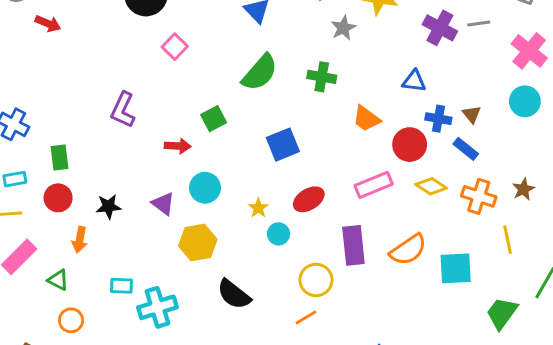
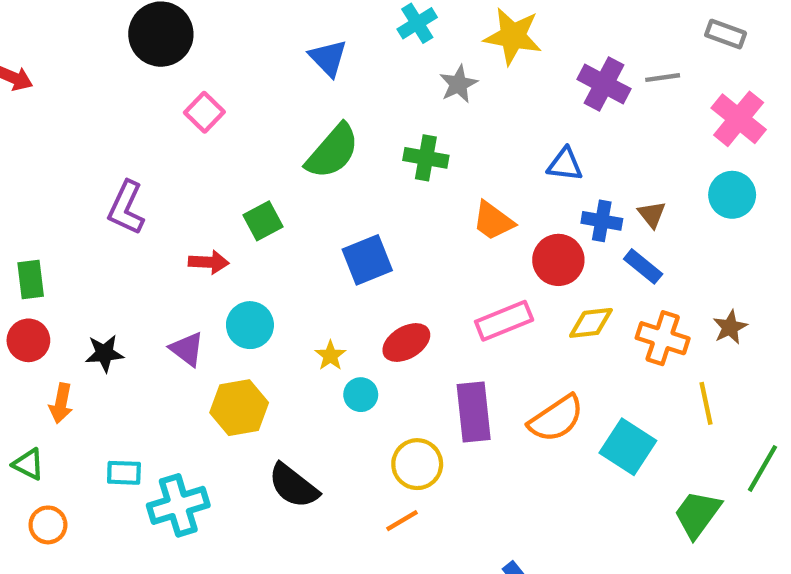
yellow diamond: (431, 186) -> (591, 323), turned -40
cyan square: (456, 268) -> (628, 447), turned 36

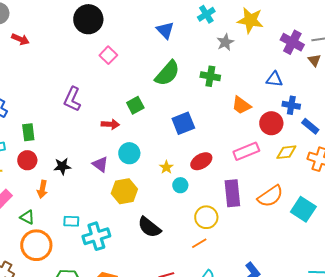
brown triangle: (652, 214) -> (314, 60), moved
orange circle: (48, 525) -> (36, 245), size x1.8

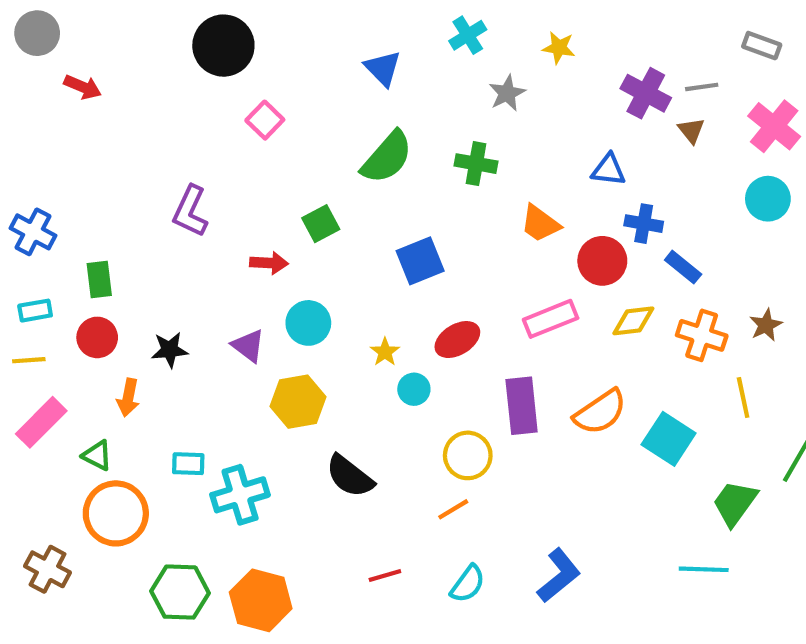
yellow star: (250, 20) -> (559, 48), size x0.6

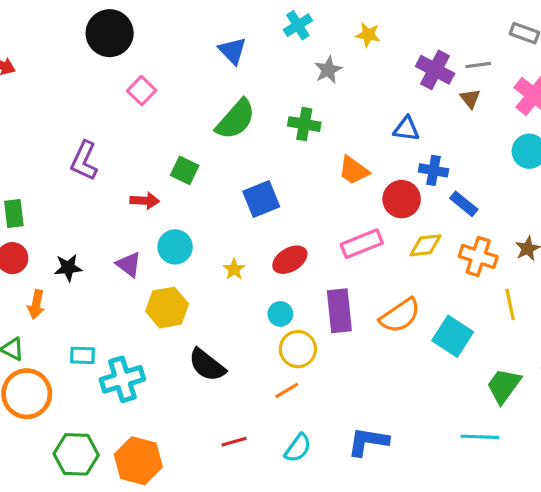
green square: (321, 224) -> (185, 170), turned -36
cyan circle: (414, 389) -> (280, 314), moved
blue L-shape: (559, 576) -> (368, 442), turned -132

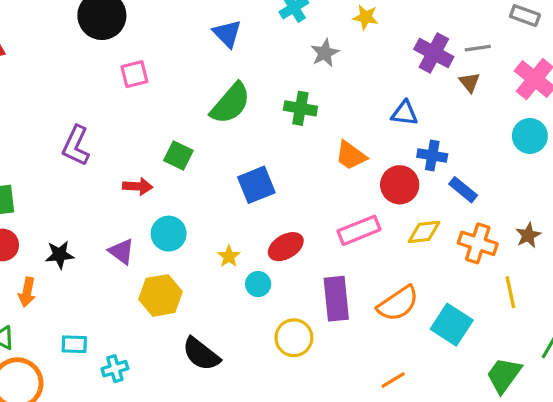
pink square: (142, 91) -> (134, 74), turned 32
cyan circle: (280, 314) -> (258, 284), moved
cyan cross: (122, 379) -> (115, 369), size x0.6
orange line: (287, 391) -> (393, 380), moved

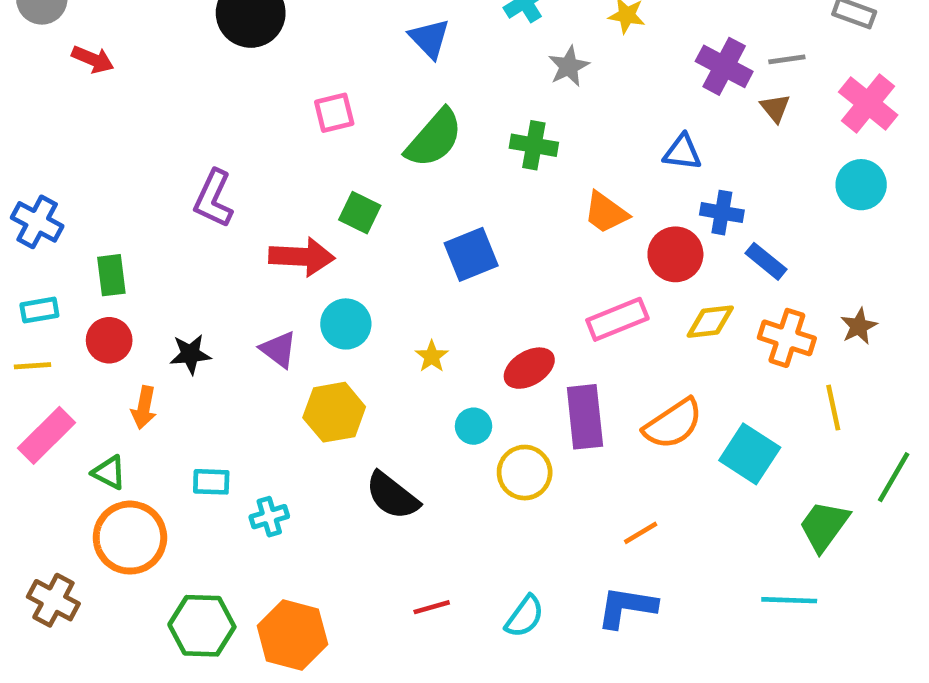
pink square: (134, 74) -> (334, 113), moved
red arrow: (138, 186) -> (302, 257), size x1.5
red ellipse: (286, 247) -> (529, 368), moved
cyan circle: (258, 284) -> (474, 426), moved
orange line: (393, 380) -> (641, 533), moved

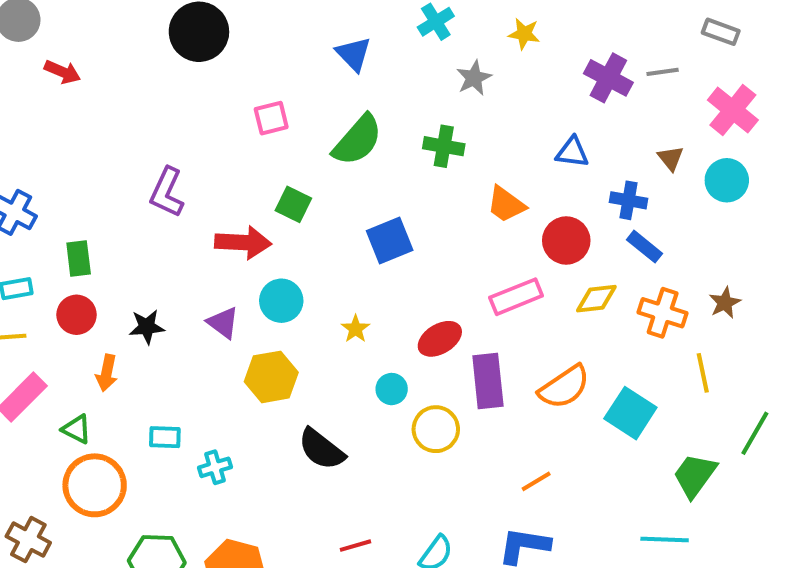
brown triangle: (775, 108) -> (671, 158), moved
blue cross: (722, 213) -> (628, 200), moved

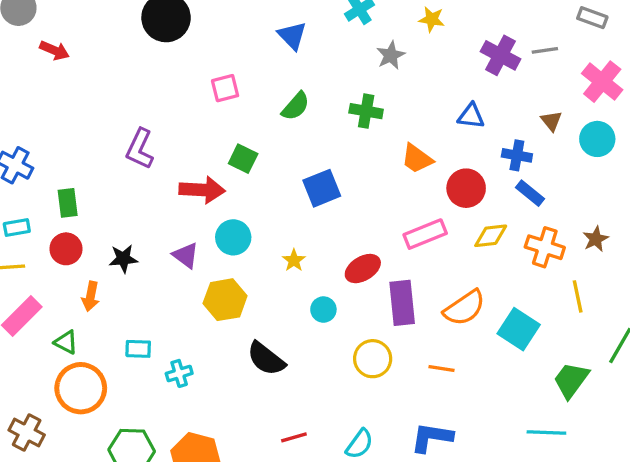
green semicircle: (358, 140) -> (296, 106), size x0.7
yellow circle: (436, 429) -> (373, 359), moved
orange line: (536, 481) -> (441, 369), moved, turned 40

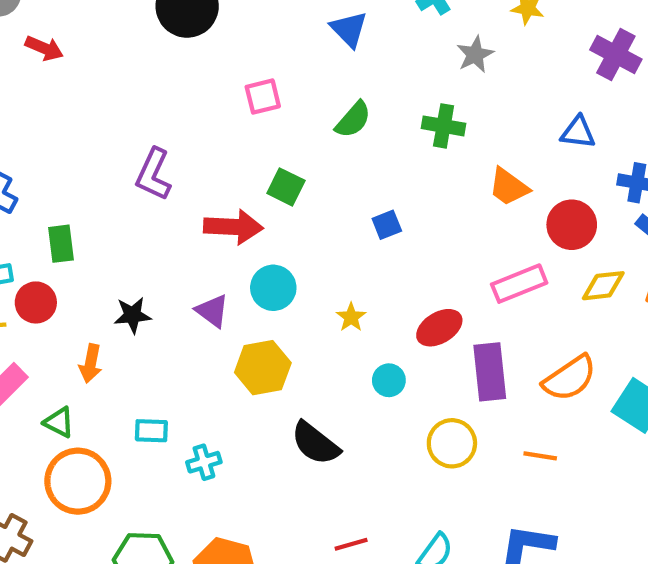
blue square: (322, 188) -> (387, 225), size x0.6
red circle: (66, 249) -> (36, 302), moved

